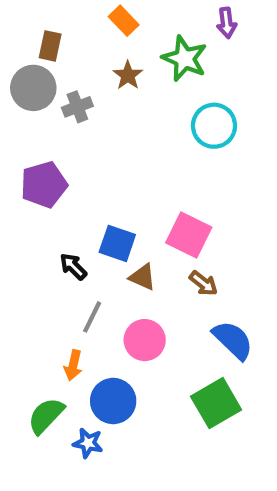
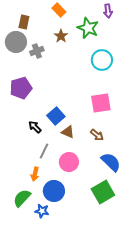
pink square: (189, 235) -> (101, 103), moved, turned -35
blue square: (117, 243) -> (56, 116), turned 30

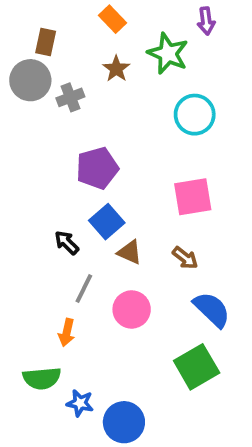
purple pentagon: (21, 88) -> (97, 168), moved
blue circle: (54, 191) -> (124, 422), moved
green semicircle: (22, 198) -> (42, 378), turned -138

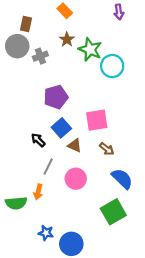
green star: (168, 53) -> (90, 49), moved
pink square: (193, 197) -> (97, 120), moved
green semicircle: (42, 378) -> (16, 203), moved

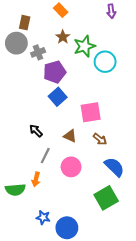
green star: (90, 49) -> (84, 46), turned 30
purple pentagon: (56, 97) -> (55, 72), moved
blue square: (61, 128) -> (58, 97), moved

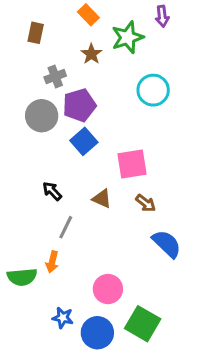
gray circle: (16, 43) -> (42, 116), moved
green star: (84, 46) -> (128, 37), moved
pink circle: (71, 167) -> (108, 289), moved
green square: (106, 198) -> (143, 324), moved, turned -30

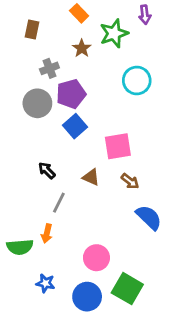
blue star: (63, 318) -> (45, 283), moved

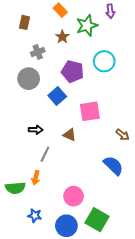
purple pentagon: (71, 94) -> (73, 71), moved, turned 30
black arrow: (47, 170) -> (36, 130), turned 136
brown arrow: (130, 181) -> (123, 135), moved

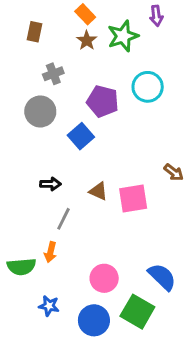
brown star: (62, 37) -> (87, 40), moved
pink square: (90, 111) -> (133, 199), moved
brown arrow: (123, 135) -> (174, 172), moved
blue semicircle: (113, 165) -> (162, 277), moved

